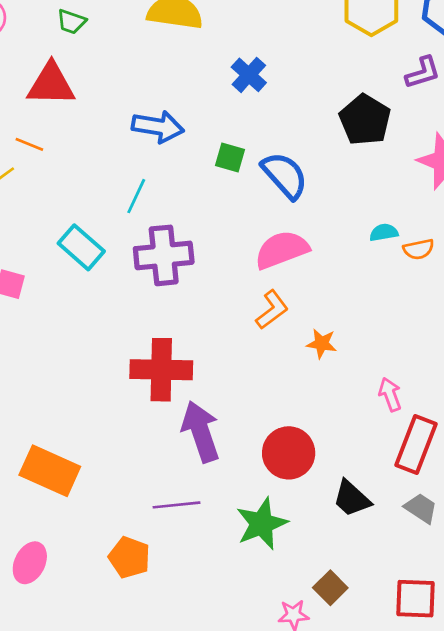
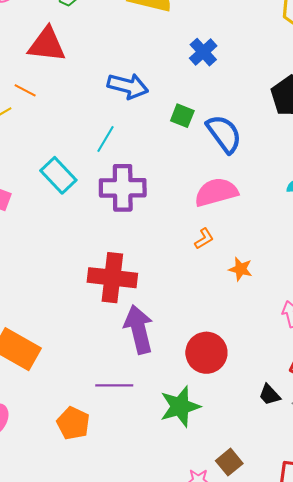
orange L-shape: (272, 310) -> (204, 239), size x0.7
black trapezoid: (352, 499) -> (269, 395), moved, size x0.7

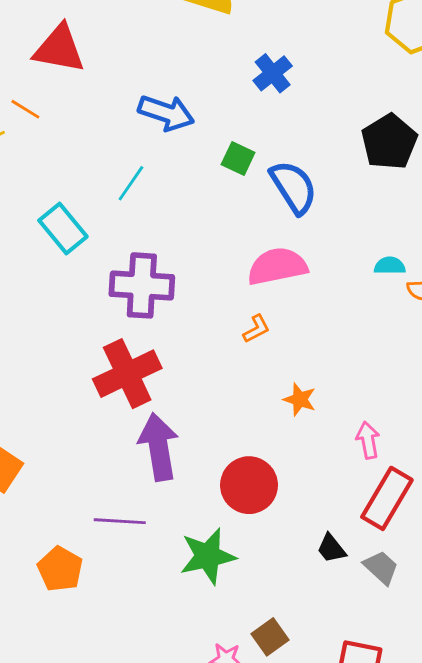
purple cross: (123, 188) -> (142, 285), moved
orange star: (241, 269) -> (300, 399), moved
red cross: (112, 278) -> (127, 374), turned -36

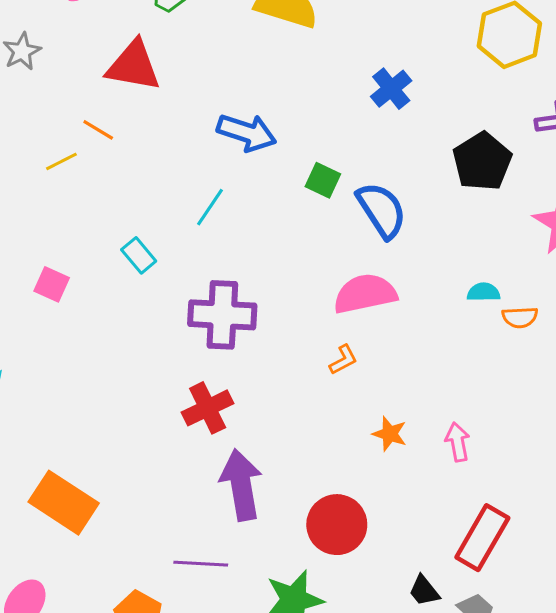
blue cross: (273, 73) -> (391, 89), moved
cyan rectangle: (63, 229) -> (139, 255), size x0.7
red cross: (127, 374) -> (208, 408), size x0.7
pink arrow: (368, 440) -> (458, 442), moved

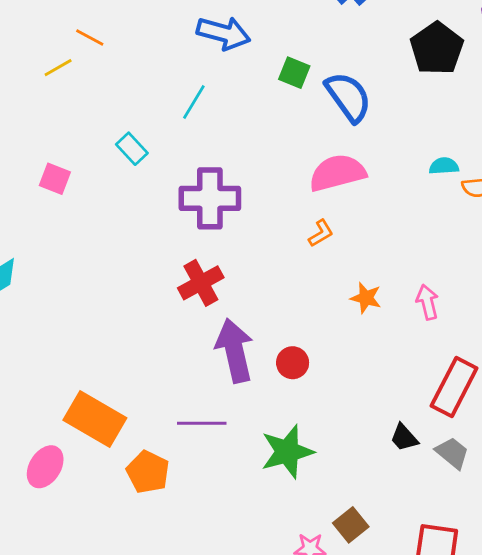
orange rectangle: (64, 503) -> (95, 419), moved
red circle: (337, 525) -> (293, 363), moved, size x0.6

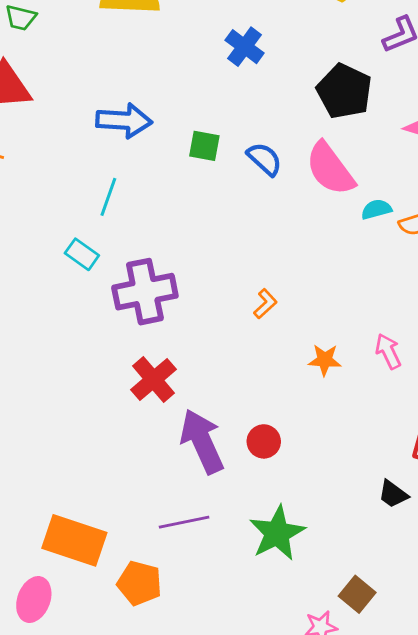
blue semicircle: (348, 97) -> (265, 159), size x0.7
cyan rectangle: (132, 149) -> (82, 254), moved
pink semicircle: (337, 173) -> (330, 169), moved, turned -100

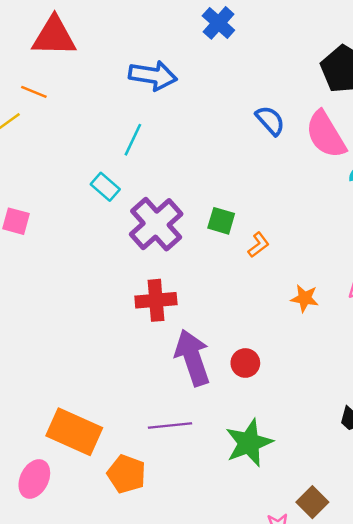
blue cross: (245, 47) -> (218, 23), moved
green square: (204, 146) -> (221, 221), moved
purple cross: (145, 292) -> (156, 224), turned -36
red cross: (154, 379) -> (156, 300), turned 30

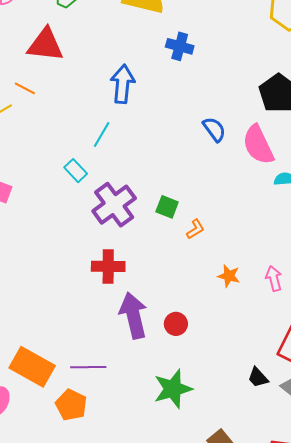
blue cross: (218, 23) -> (180, 46), turned -32
blue arrow: (153, 75) -> (123, 84), turned -99
purple line: (170, 425) -> (88, 367), moved

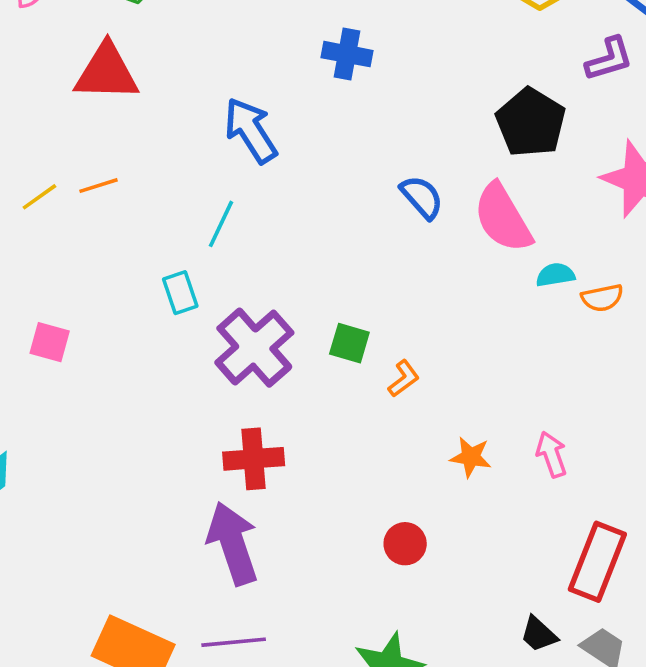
blue arrow: (123, 84) -> (251, 130), turned -33
orange line: (25, 88) -> (99, 186), moved, turned -40
cyan rectangle: (76, 171) -> (180, 293), turned 30
purple arrow: (133, 316) -> (233, 543), moved
red circle: (176, 324) -> (405, 544), moved

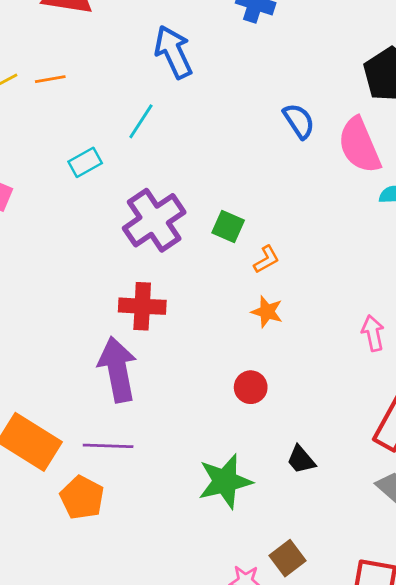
cyan rectangle: (180, 293) -> (85, 162), moved, turned 72
orange star: (471, 457) -> (267, 312), moved
black trapezoid: (539, 634) -> (301, 460), moved

